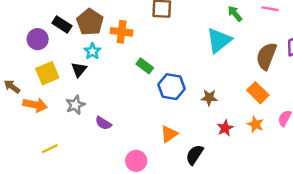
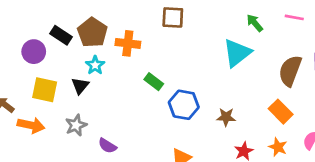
yellow square: (47, 73) -> (45, 90), turned 35

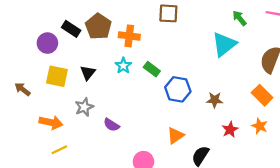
cyan star: (95, 65) -> (123, 66), moved
orange arrow: (31, 125) -> (51, 122), moved

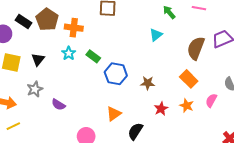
cyan triangle: (224, 44) -> (156, 35), size x0.6

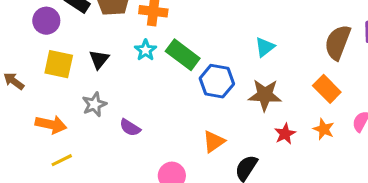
cyan triangle: (156, 35) -> (265, 47), moved
green rectangle: (93, 56) -> (183, 55), size x1.5
brown star: (148, 83) -> (265, 95), size x1.5

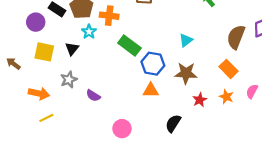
cyan star: (146, 50) -> (89, 32), moved
orange triangle: (214, 142) -> (151, 90), moved, turned 35

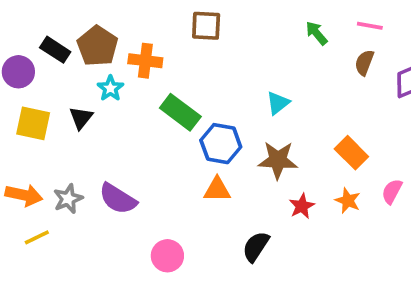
brown semicircle: (236, 37) -> (364, 63), moved, size x0.6
gray star: (69, 80) -> (68, 199), moved
purple semicircle: (93, 96) -> (118, 199), size x1.5

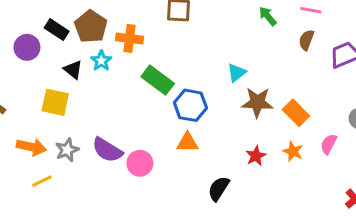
black triangle: (81, 118) -> (73, 70), moved, turned -30
yellow square: (33, 123) -> (55, 102), moved
brown star: (278, 160) -> (257, 102), moved
pink circle: (167, 256) -> (140, 163), moved

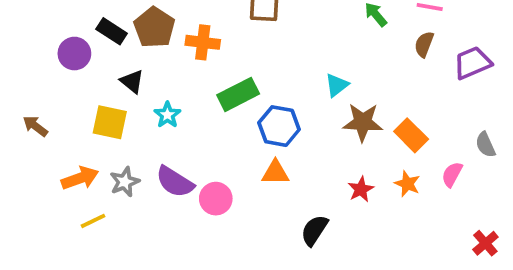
cyan star: (101, 61) -> (167, 115), moved
green rectangle: (158, 80) -> (238, 94), turned -64
orange arrow: (31, 147) -> (80, 178), turned -32

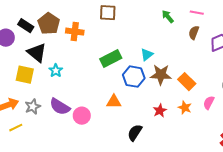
black triangle: (132, 81) -> (37, 53), size x1.5
green rectangle: (238, 94) -> (111, 59), moved
blue hexagon: (279, 126) -> (134, 77), moved

